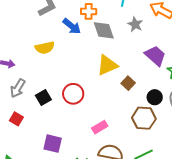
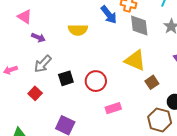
yellow triangle: (107, 65) -> (135, 60), turned 35
pink rectangle: (100, 127) -> (113, 108), moved

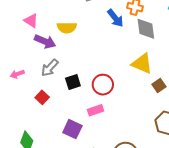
yellow semicircle: (78, 30) -> (67, 28), moved
purple arrow: (38, 38) -> (45, 41), size x1.5
pink rectangle: (113, 108) -> (96, 110), moved

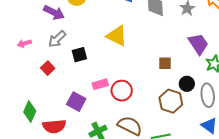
yellow triangle: (142, 64) -> (117, 36), moved
red circle: (103, 85) -> (122, 91), moved
brown square: (159, 85) -> (165, 63), turned 32

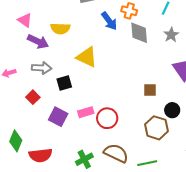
yellow triangle: (117, 36) -> (87, 57), moved
gray arrow: (57, 39) -> (42, 68), turned -132
purple square: (76, 102) -> (58, 117), moved

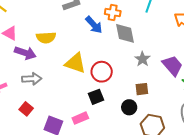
gray star: (171, 35) -> (142, 59), moved
black square: (64, 83) -> (96, 97), moved
black circle: (172, 110) -> (129, 107), moved
red circle: (107, 118) -> (102, 72), moved

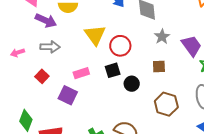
yellow triangle: (75, 63) -> (95, 35), turned 30
black circle: (129, 107) -> (132, 84), moved
pink rectangle: (80, 118) -> (81, 73), moved

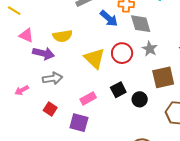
gray star: (162, 37) -> (150, 49), moved
red circle: (120, 46) -> (122, 53), moved
brown square: (159, 67) -> (163, 77), size x1.6

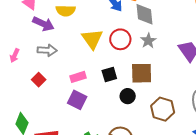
brown square: (163, 77) -> (142, 73), moved
pink arrow: (22, 90) -> (15, 56), turned -48
black circle: (140, 99) -> (128, 96), moved
purple square: (79, 123) -> (77, 100), moved

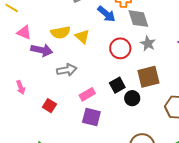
yellow triangle: (92, 39) -> (82, 36), moved, size x0.7
gray arrow: (47, 50) -> (67, 70), moved
pink arrow: (15, 56) -> (21, 87), turned -32
black circle: (128, 96) -> (132, 98), moved

